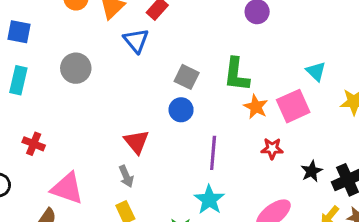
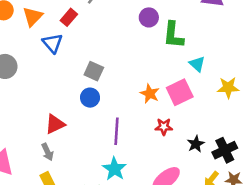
green L-shape: (236, 74) -> (173, 35), moved
red triangle: (136, 142) -> (55, 124), turned 45

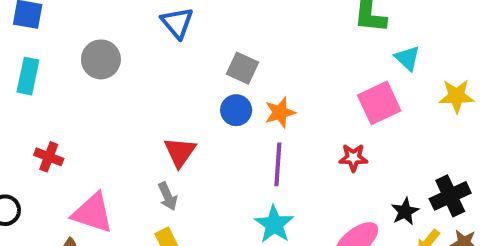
orange star: (150, 94) -> (280, 113), moved, turned 30
red triangle: (55, 124) -> (180, 152), turned -30
black star: (196, 144) -> (405, 211), moved

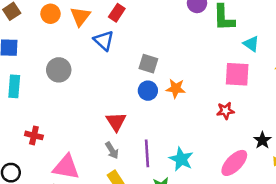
pink square: (379, 103) -> (237, 74), turned 36
orange star: (280, 113) -> (176, 88), turned 30
purple line: (278, 164) -> (147, 153), moved

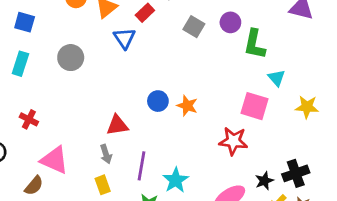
gray square: (148, 64) -> (194, 27), moved
red star: (225, 111) -> (233, 141), size x1.5
red triangle: (116, 122) -> (117, 125), turned 40

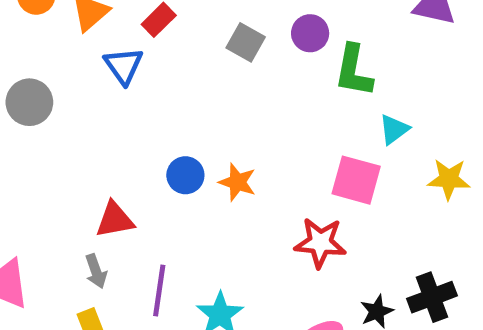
cyan triangle: (277, 78) -> (394, 129), turned 36

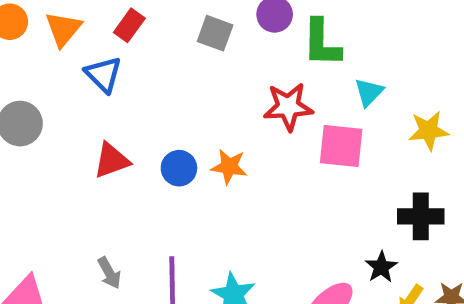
red triangle: (115, 220) -> (112, 160), moved
red star: (320, 243) -> (288, 107), moved
black cross: (432, 297) -> (421, 216), moved, turned 30

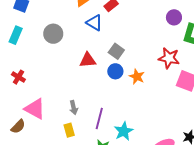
gray square: (215, 33) -> (116, 51), moved
blue triangle: (103, 74) -> (94, 23), turned -30

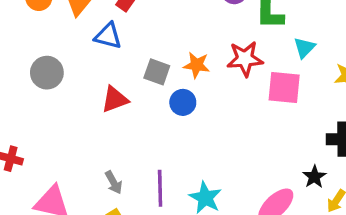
blue circle: (115, 71) -> (183, 102), moved
orange star: (137, 77) -> (197, 65), moved

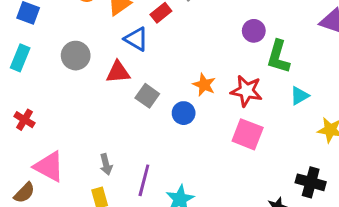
gray square: (157, 72) -> (147, 96), moved
pink square: (284, 88) -> (248, 134), moved
red triangle: (115, 99) -> (118, 72), moved

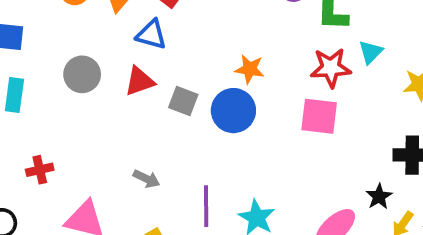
red star: (246, 91) -> (331, 68), moved
blue circle: (184, 113) -> (233, 111), size x1.5
red cross: (25, 120) -> (40, 170), turned -30
gray arrow: (106, 164) -> (147, 179), moved, turned -36

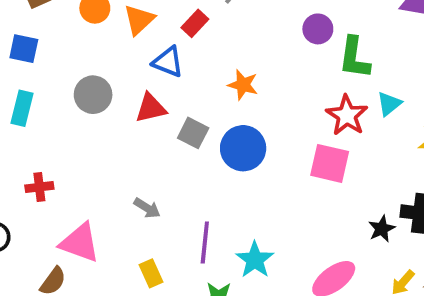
red star: (331, 68) -> (347, 115), turned 30
orange star: (250, 69) -> (243, 85), moved
black star: (379, 197) -> (382, 229), moved

